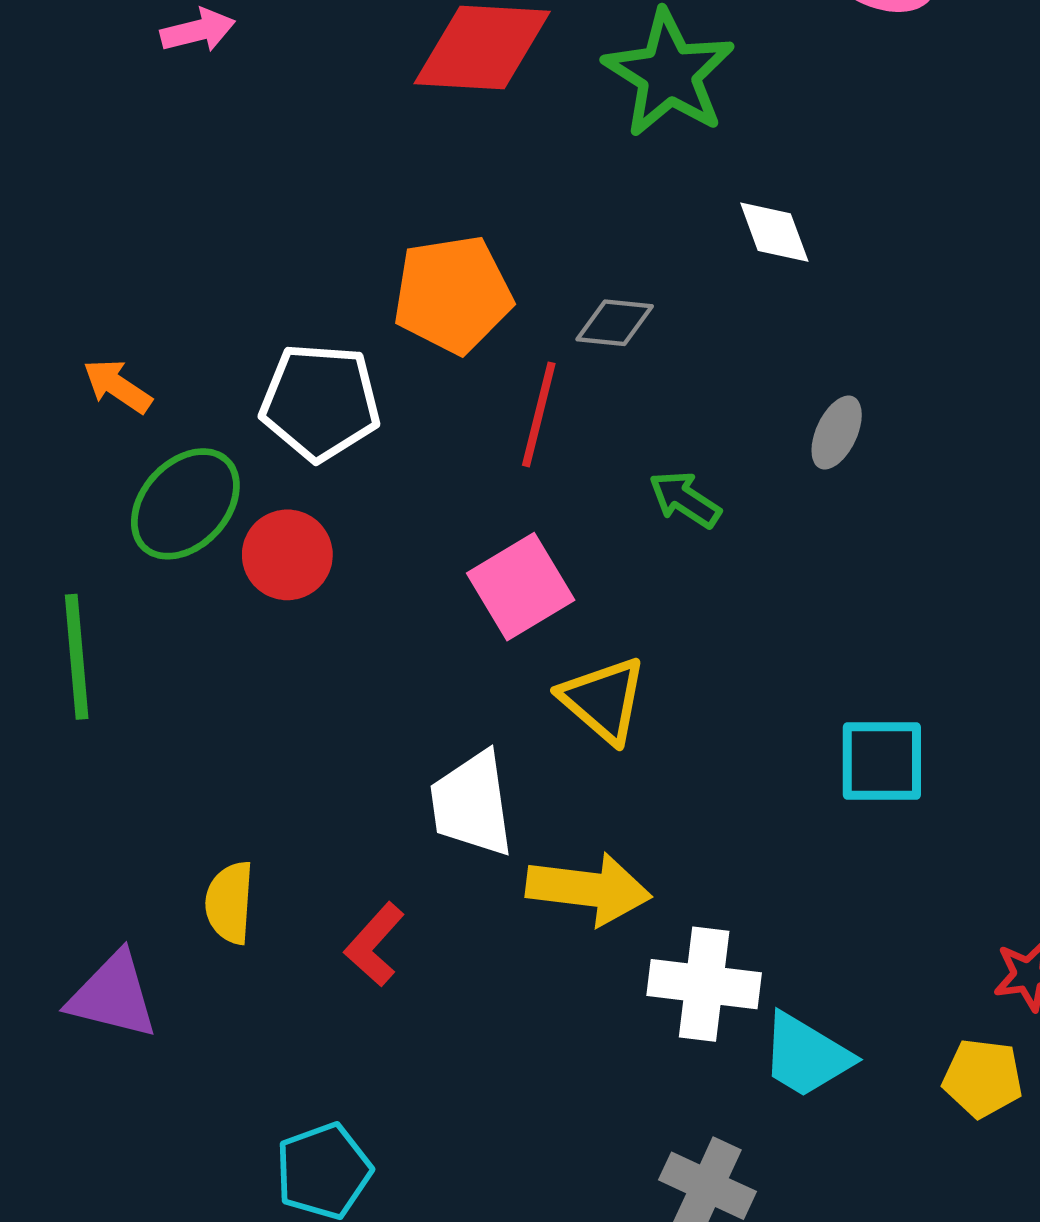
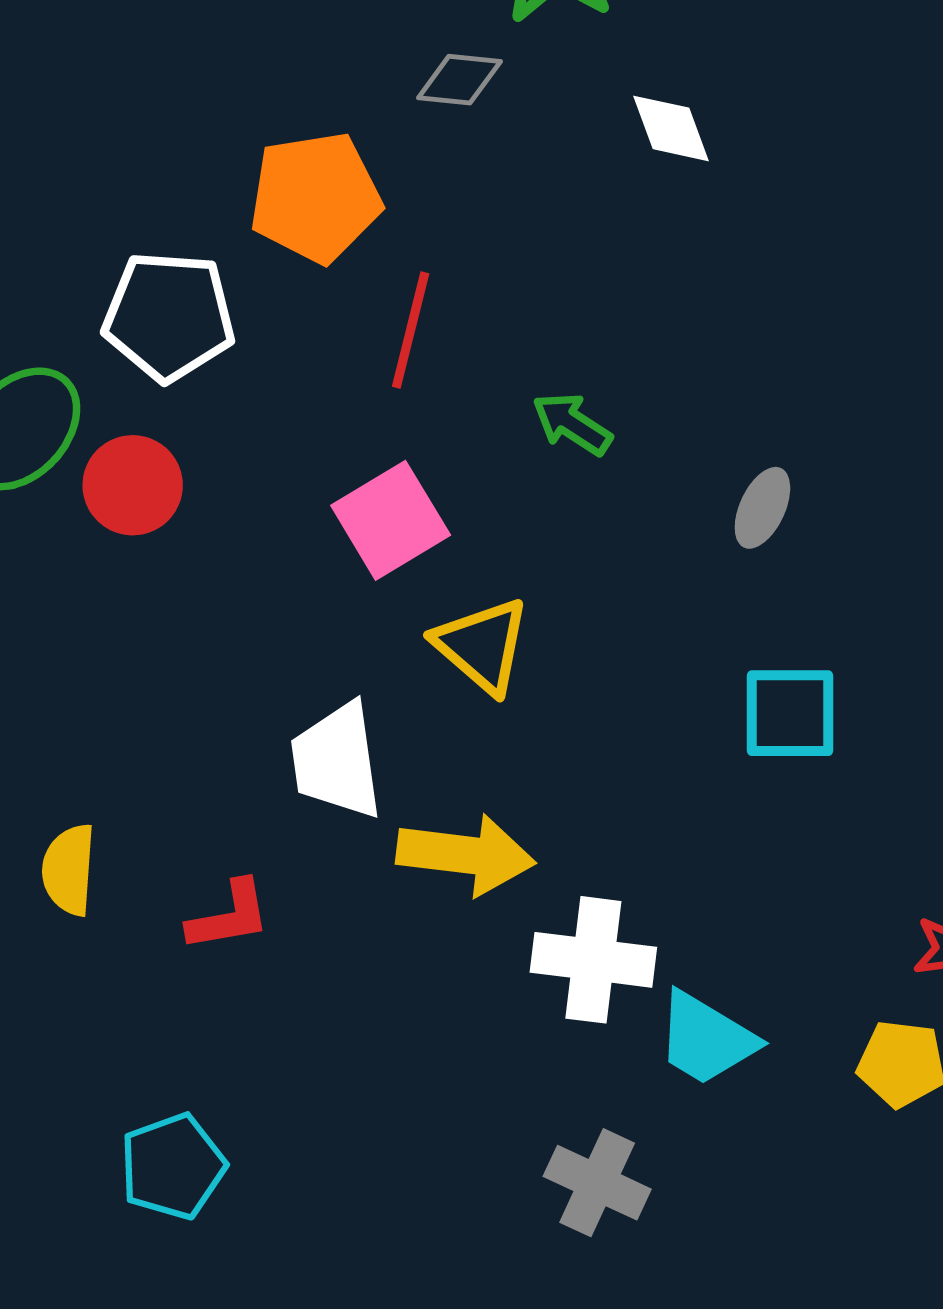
gray diamond: (615, 323) -> (459, 80), moved
gray ellipse: (837, 433) -> (762, 508), moved
red L-shape: (375, 944) -> (229, 916), turned -142

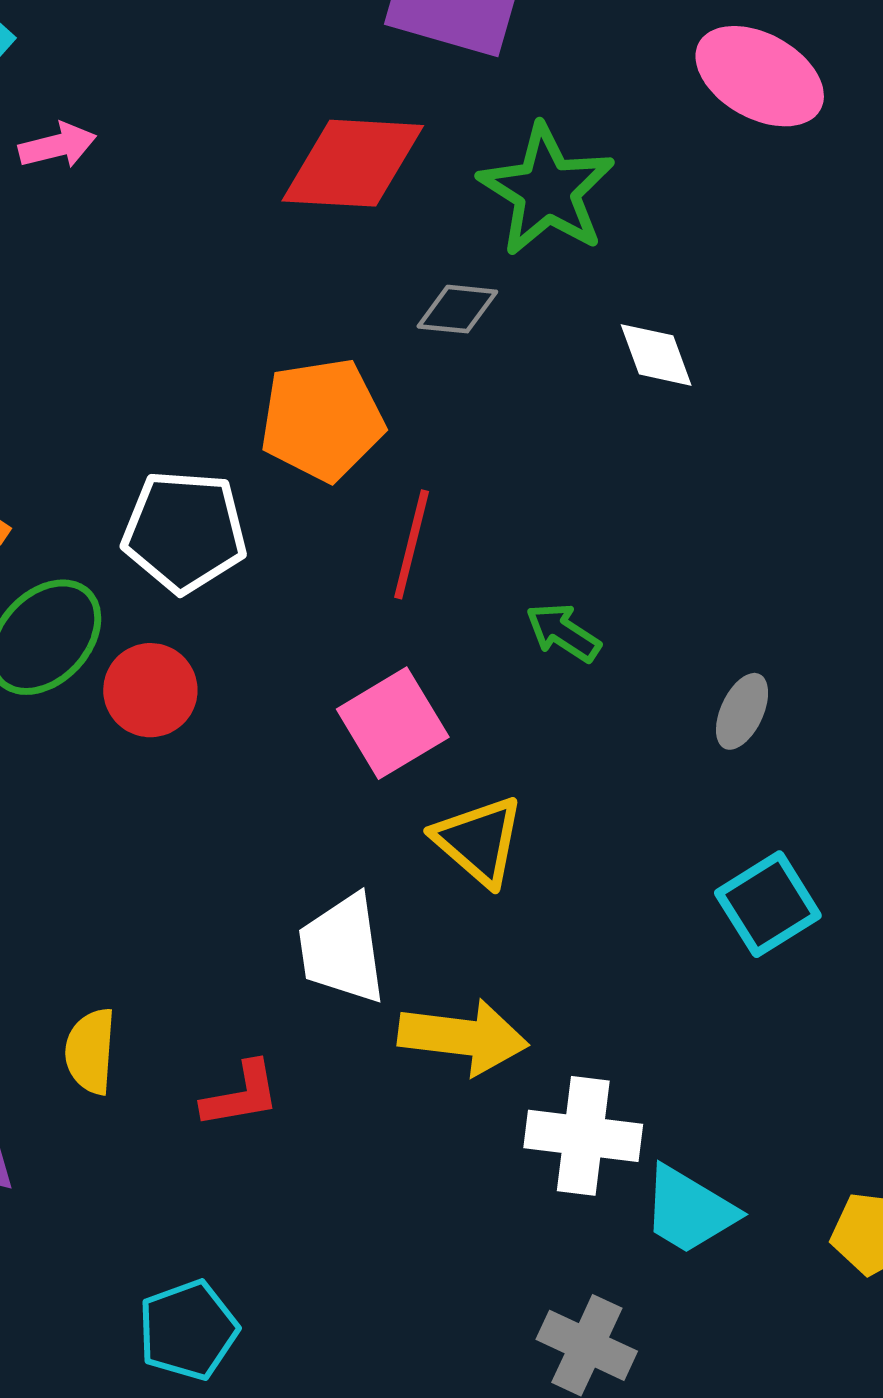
cyan square: (790, 713) -> (768, 904), turned -32

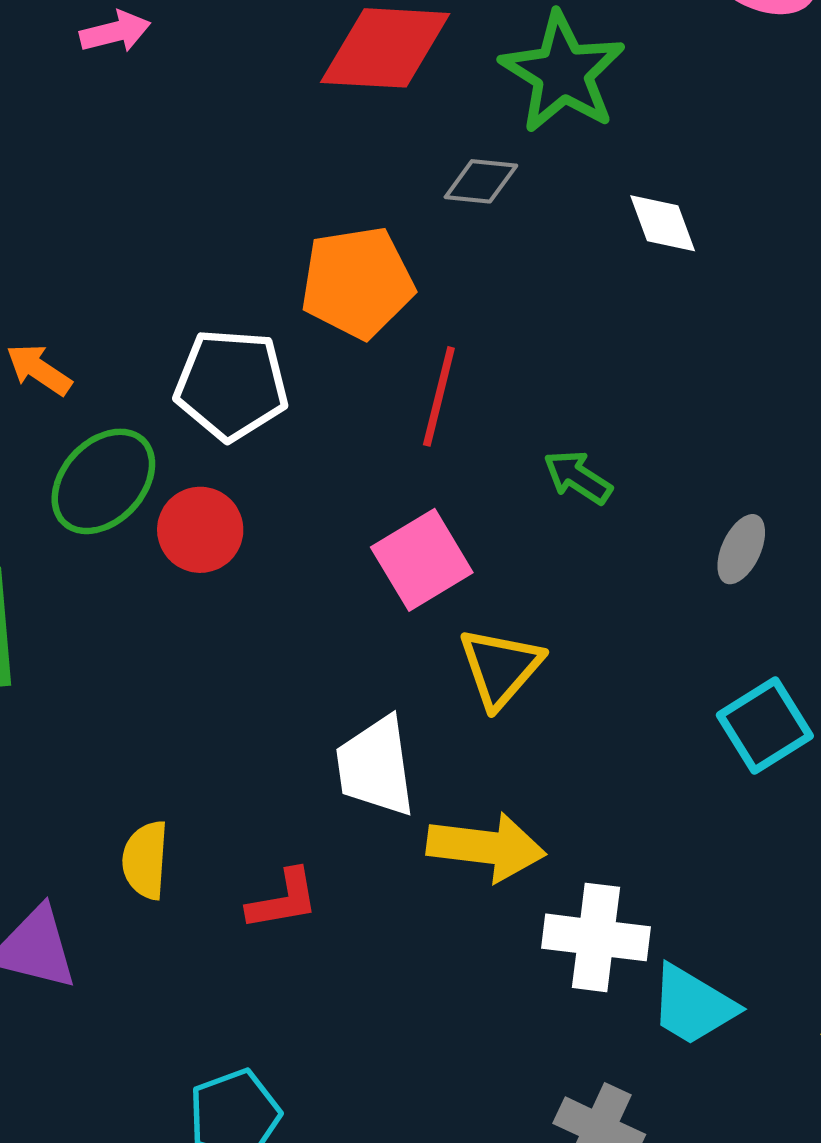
yellow triangle: (479, 841) -> (500, 667), turned 30

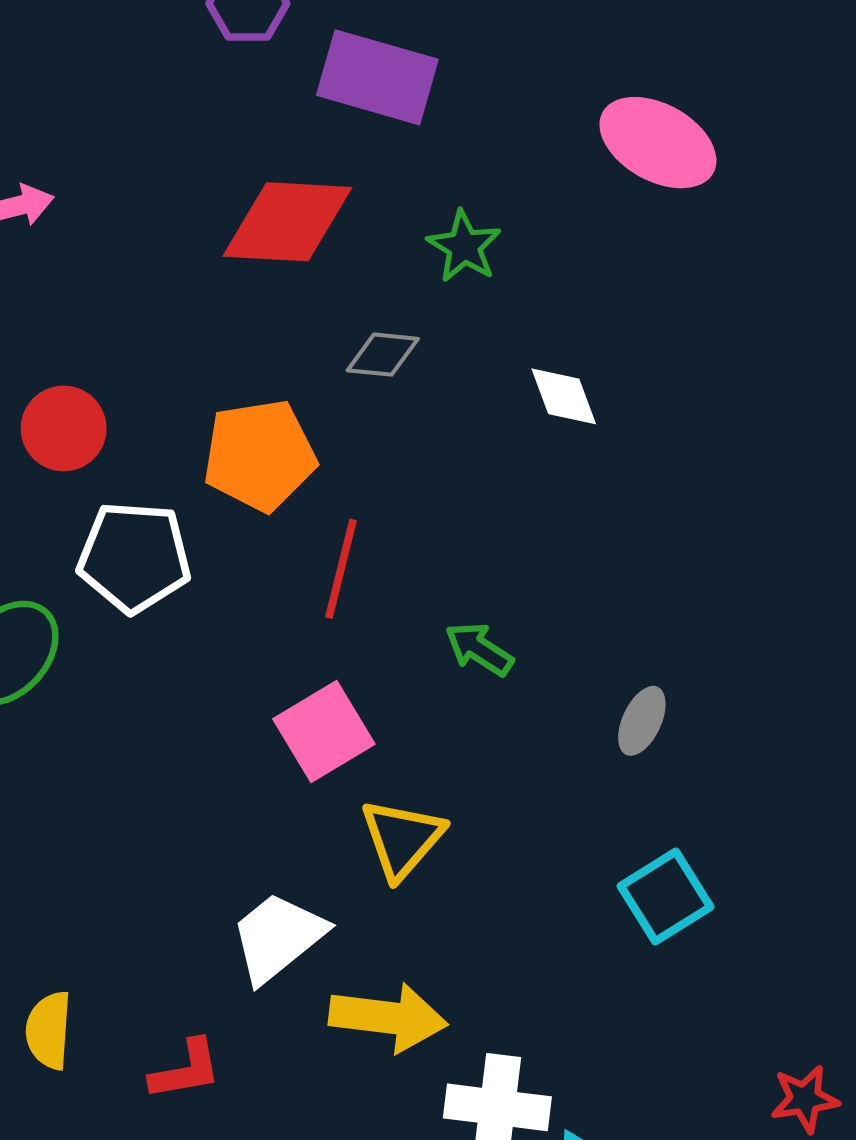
green star: (563, 73) -> (464, 246), size x0.6
red circle: (200, 530) -> (64, 428), moved
white trapezoid: (376, 766) -> (278, 937), turned 59

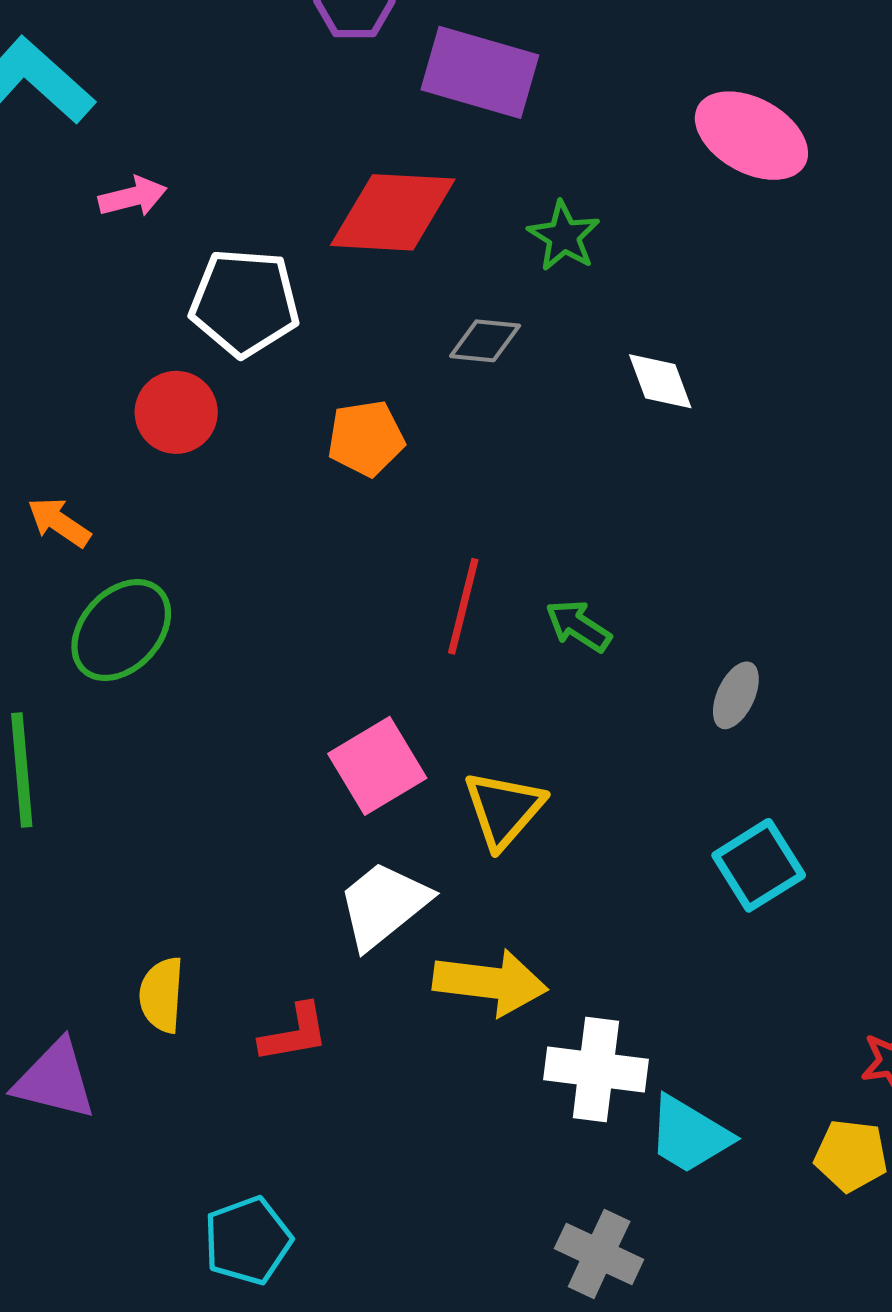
orange pentagon: (260, 455) -> (366, 438), size x0.7
white pentagon: (134, 557) -> (245, 302), moved
red line: (341, 569) -> (463, 606), moved
pink square: (324, 732) -> (377, 766), moved

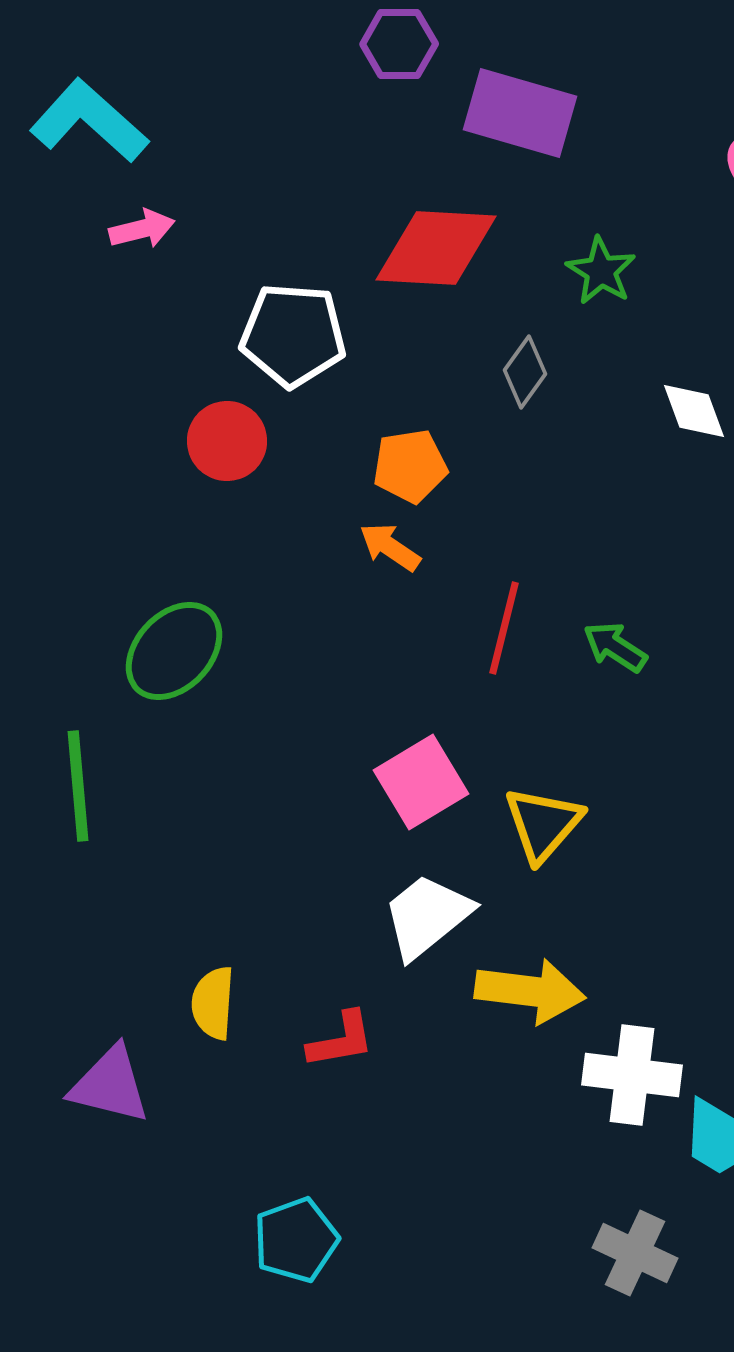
pink arrow: (133, 197) -> (142, 229), moved
gray diamond: (485, 341) -> (525, 372), turned -60
orange arrow: (59, 522) -> (390, 547), moved

